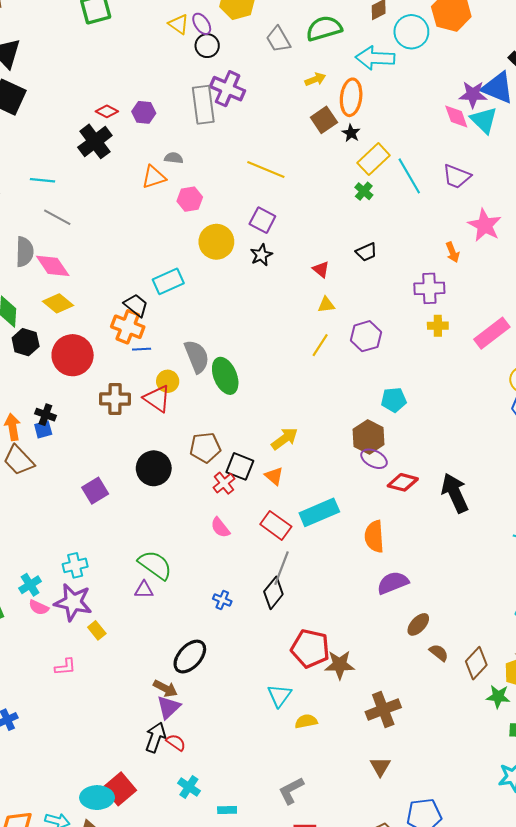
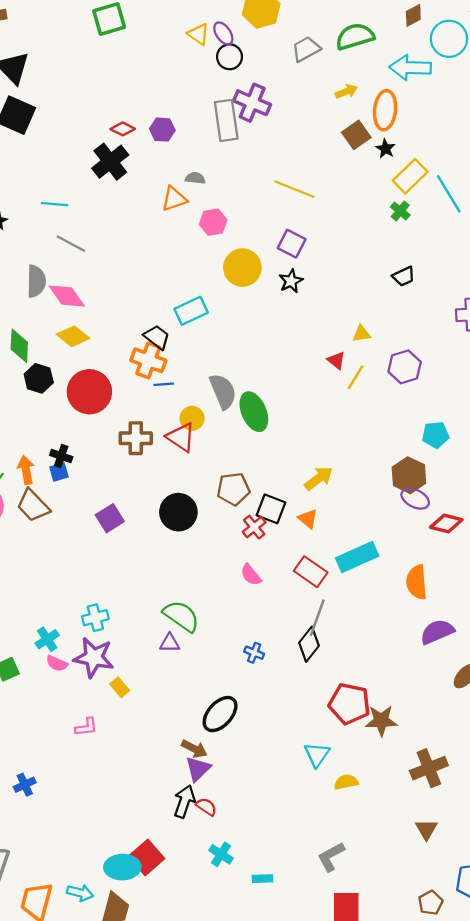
gray trapezoid: (278, 39) -> (306, 49), turned 92
red triangle: (321, 269) -> (336, 360), moved
purple square: (95, 491) -> (110, 518), moved

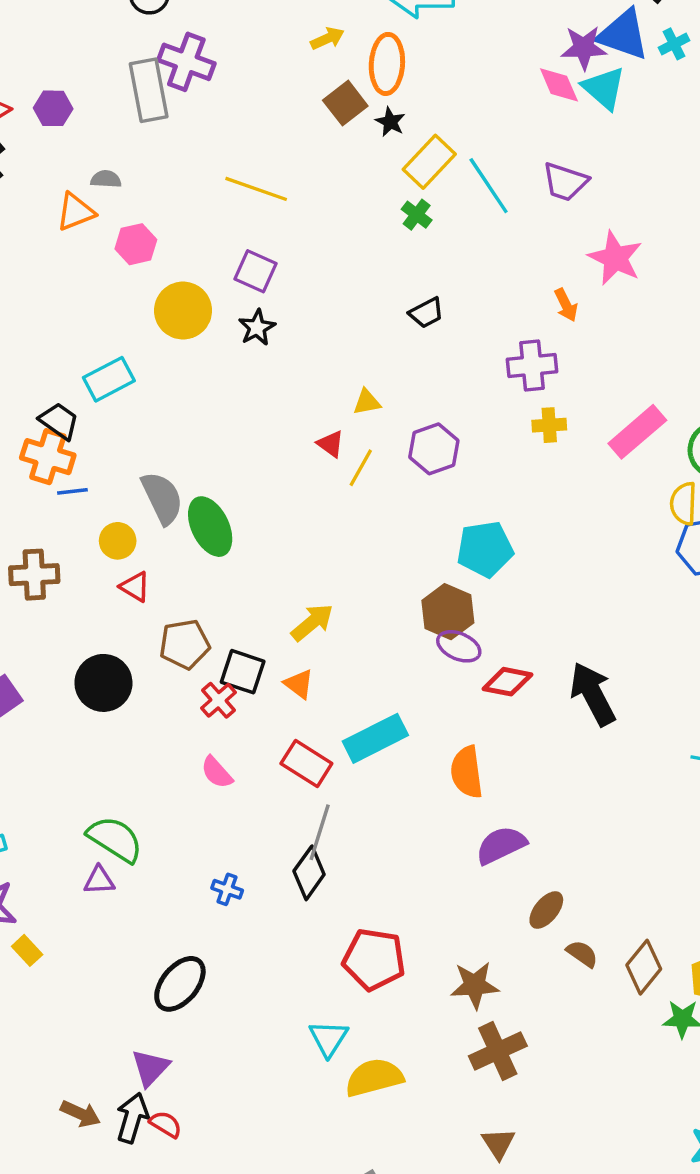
cyan pentagon: (435, 435) -> (485, 549), size x1.4
red triangle: (181, 437) -> (135, 587), moved, size x0.7
brown star: (381, 721) -> (475, 985), moved
brown arrow: (194, 749) -> (80, 1114), moved
yellow semicircle: (346, 782) -> (374, 1078), size x1.6

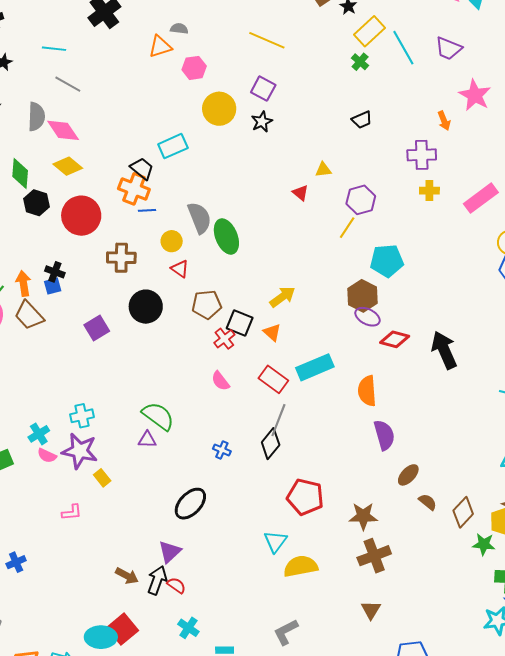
yellow line: (361, 468) -> (347, 228), moved
black circle: (103, 683) -> (146, 307), moved
purple semicircle: (501, 845) -> (384, 435), turned 96

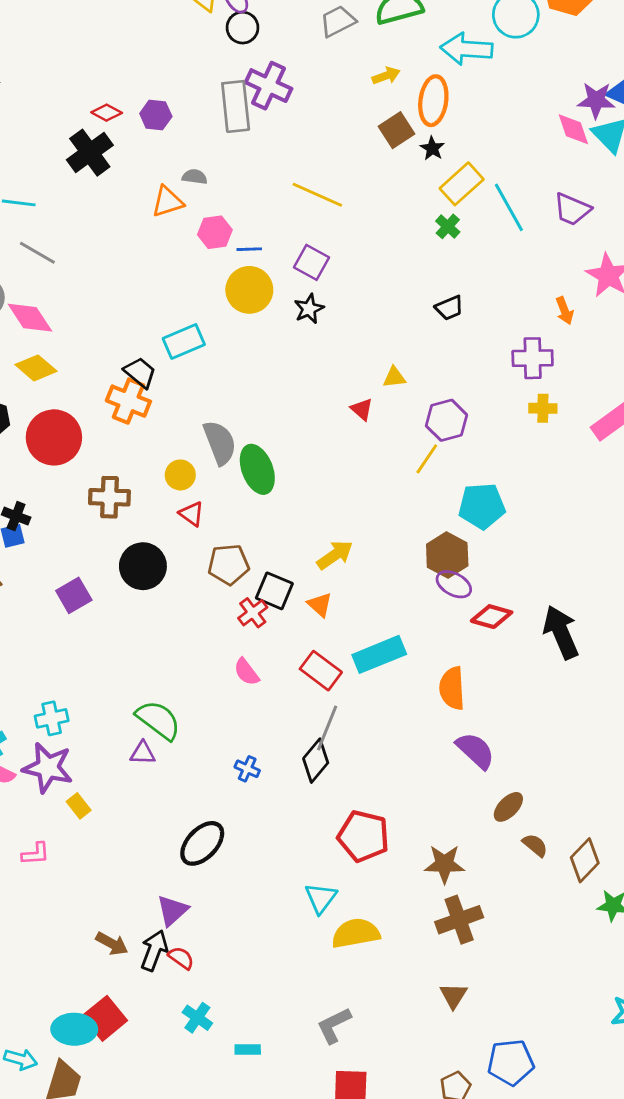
blue line: (147, 210) -> (249, 249), moved
purple semicircle: (384, 435) -> (475, 751), turned -32

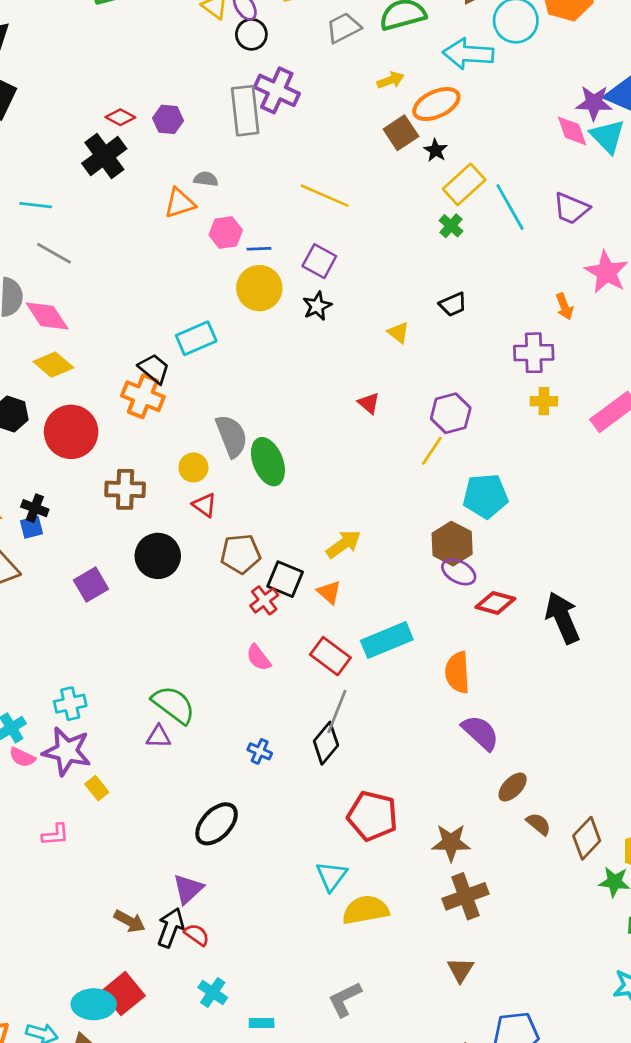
orange ellipse: (433, 101) -> (436, 104), turned 57
yellow triangle: (394, 377) -> (398, 333), moved, turned 45

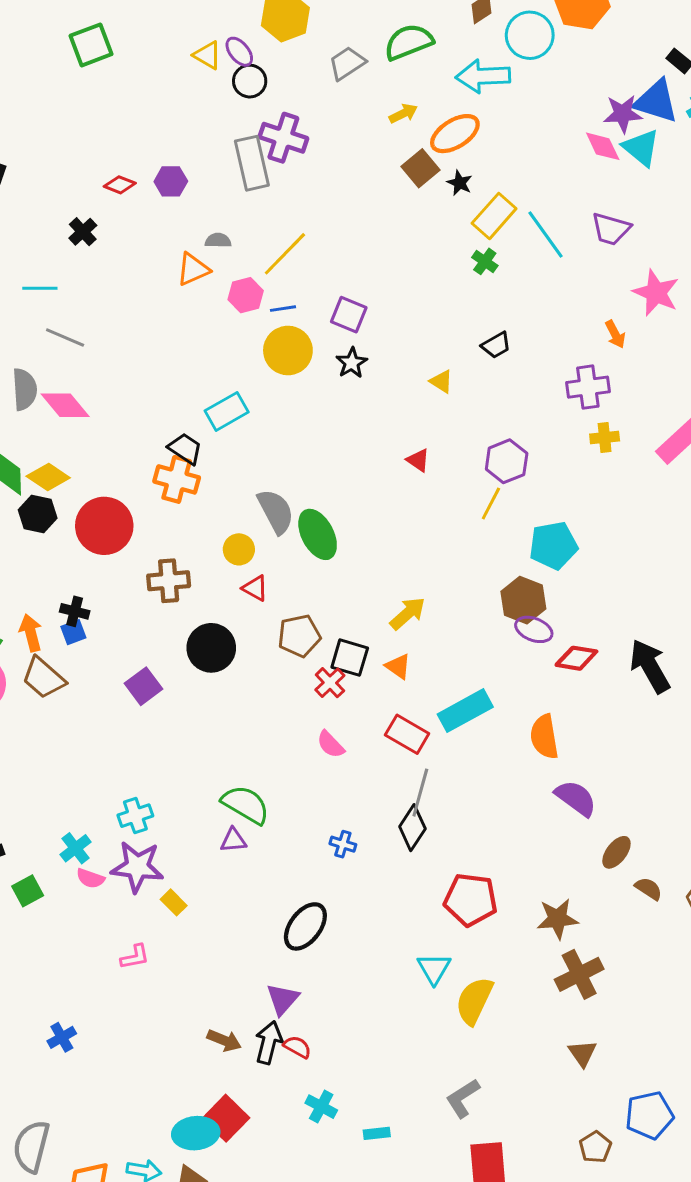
black cross: (104, 156) -> (83, 232), moved, size x0.6
yellow line: (325, 196) -> (285, 254), moved, turned -63
yellow diamond: (53, 365) -> (48, 477), moved
yellow semicircle: (366, 910) -> (474, 1001), turned -48

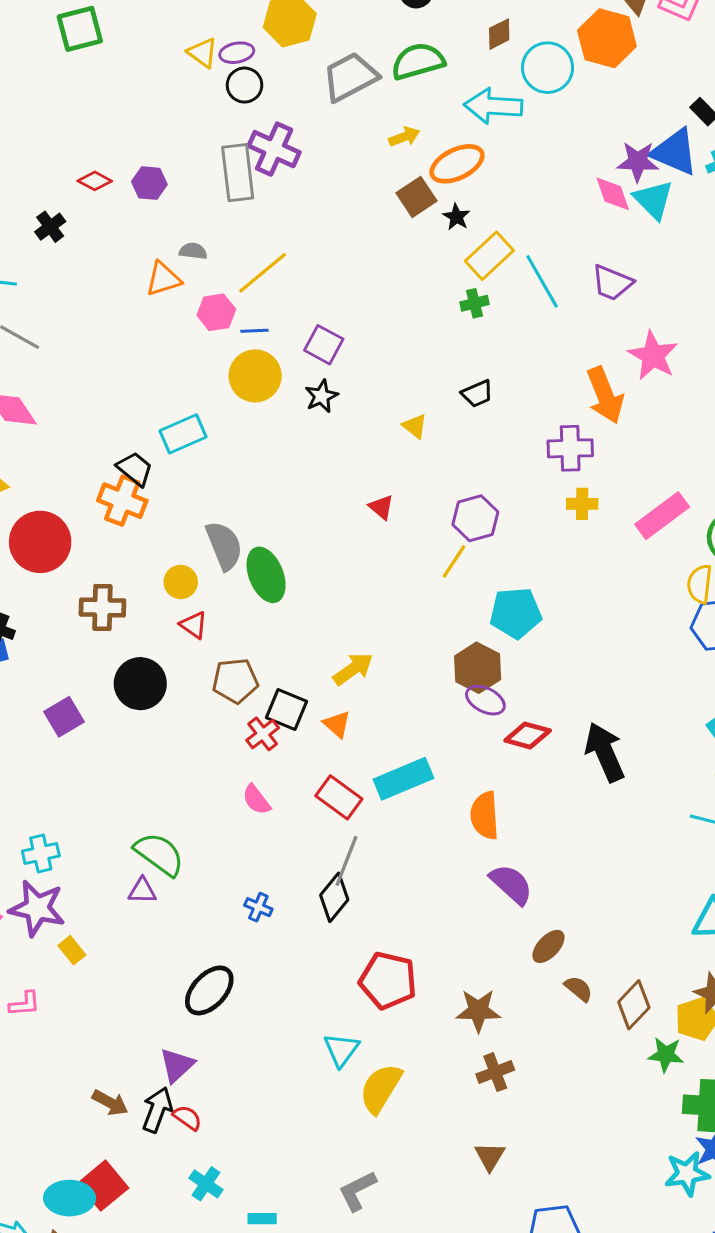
purple ellipse: (239, 52) -> (237, 53), turned -68
gray trapezoid: (347, 63) -> (350, 77), size x1.4
green cross: (485, 261) -> (475, 303), turned 35
orange arrow: (615, 334) -> (605, 395), size x1.8
brown cross: (579, 974) -> (495, 1072), size x0.7

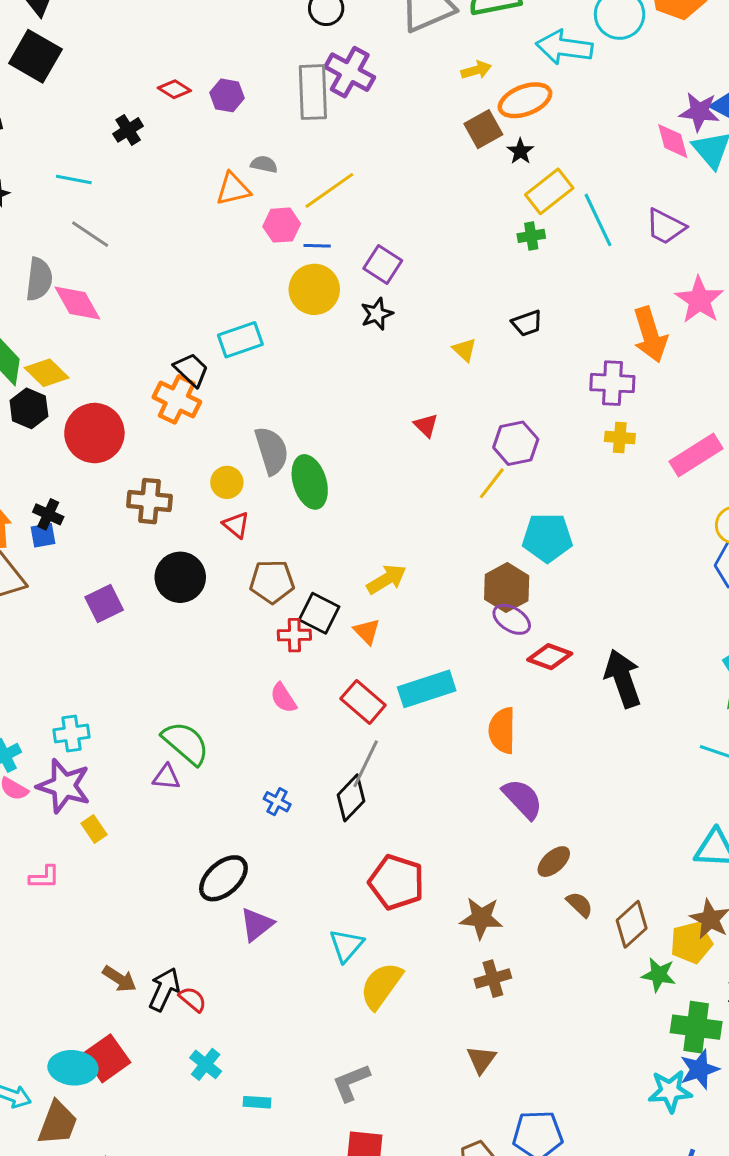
red cross: (263, 734) -> (294, 635), turned 32
purple triangle: (177, 1065) -> (257, 924), moved

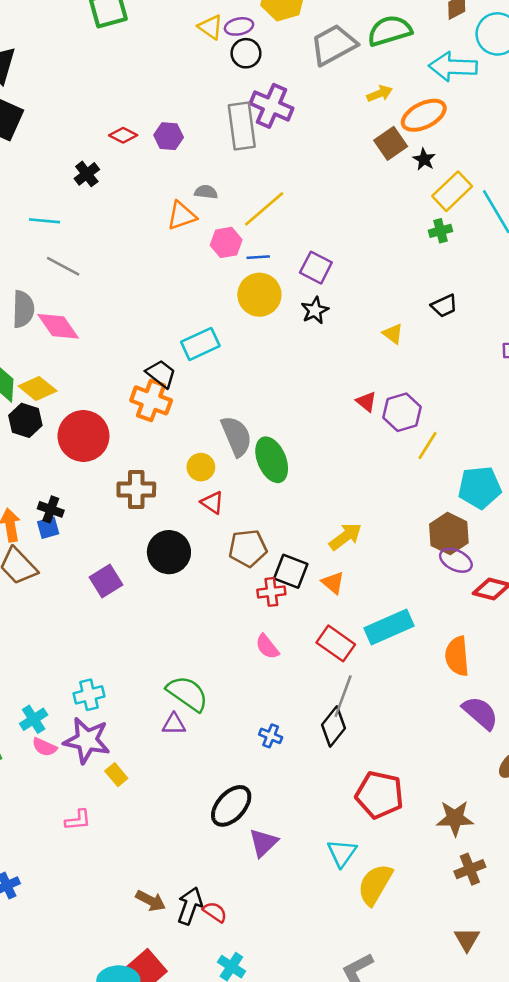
purple hexagon: (516, 443) -> (402, 412), moved

